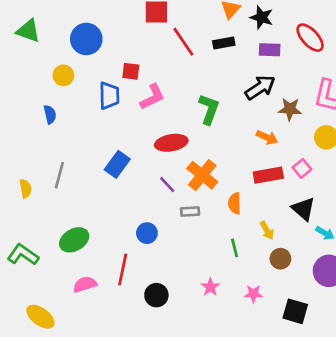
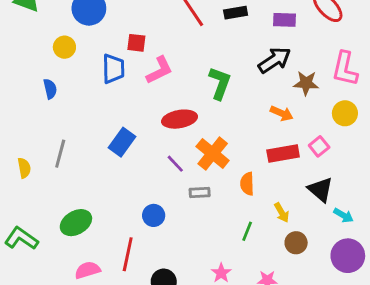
green line: (235, 248) -> (247, 231), turned 36

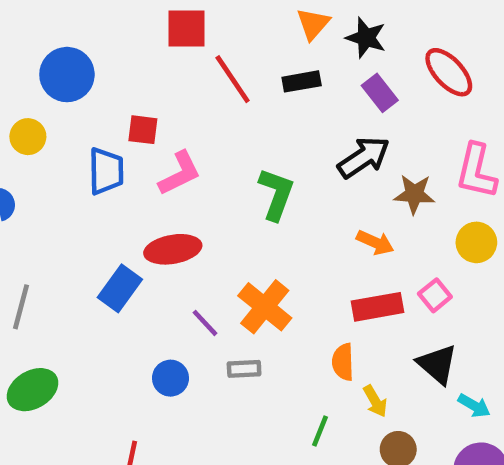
purple rectangle: (285, 20) -> (380, 93), turned 50
red ellipse: (180, 119) -> (173, 249), moved
orange semicircle: (247, 184) -> (343, 362), moved
blue circle: (154, 215) -> (170, 378), moved
green ellipse: (76, 223) -> (32, 390), moved

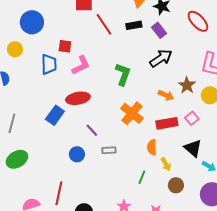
purple rectangle: (380, 93) -> (159, 30), moved
brown star: (414, 194) -> (187, 85), moved, turned 30
orange cross: (265, 307) -> (132, 113), moved

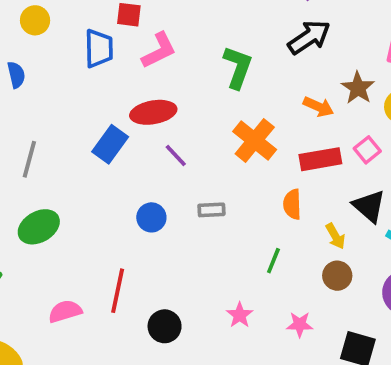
purple line: (92, 130) -> (176, 155), moved
yellow arrow: (166, 164) -> (335, 236), moved

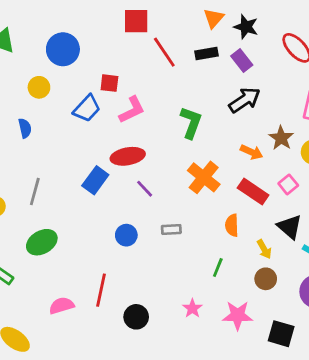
blue trapezoid: (99, 48) -> (87, 108), turned 44
red rectangle: (320, 159) -> (253, 192), turned 44
pink star: (300, 324) -> (238, 315), size x1.5

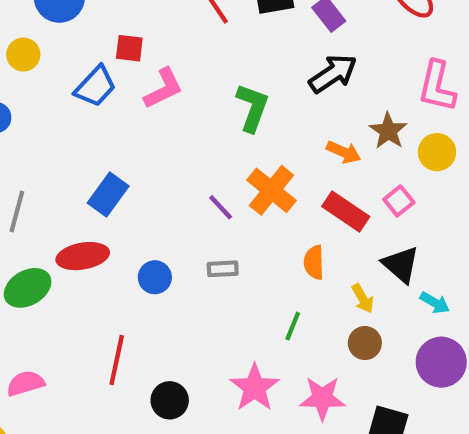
red ellipse: (128, 156) -> (83, 256), moved
purple line: (145, 189) -> (221, 207), moved
pink semicircle: (62, 306) -> (25, 383), moved
pink star: (192, 308) -> (255, 388), size x1.6

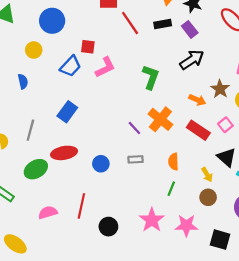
blue rectangle: (108, 195) -> (67, 112), moved
orange semicircle: (314, 262) -> (173, 162), moved
pink semicircle: (25, 383) -> (48, 212), moved

